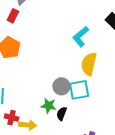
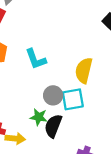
cyan L-shape: (81, 37) -> (36, 59), moved, turned -70
black semicircle: (62, 114) -> (53, 126), size x1.5

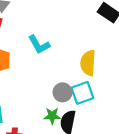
cyan L-shape: (36, 59) -> (39, 45), moved

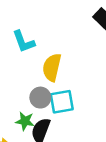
yellow semicircle: (88, 63) -> (52, 67), moved

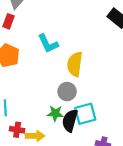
cyan square: (62, 102) -> (85, 114), moved

